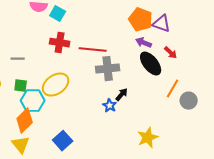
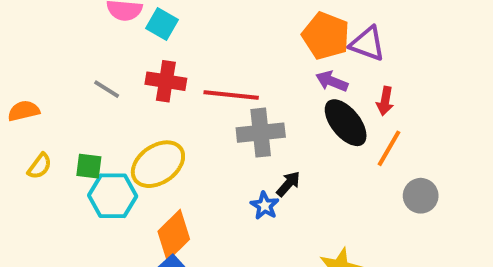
red arrow: (171, 53) -> (385, 101), turned 56
gray line: (18, 59) -> (107, 89), moved, turned 32
orange line: (173, 89) -> (389, 148), moved
orange diamond: (25, 121) -> (174, 235), moved

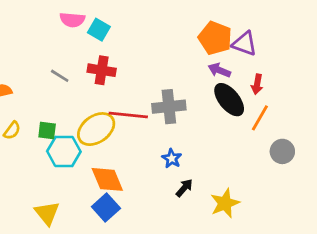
red line: (231, 95) -> (128, 115), moved
black arrow: (288, 184) -> (184, 188), moved
orange diamond: (174, 235) -> (107, 179), turned -68

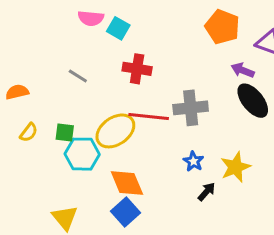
orange pentagon: (215, 38) -> (222, 27), moved
red cross: (102, 70) -> (137, 69), moved
yellow star: (225, 203) -> (235, 167), moved

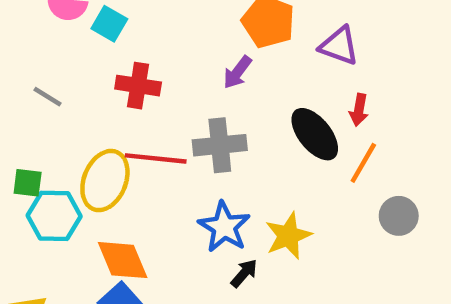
purple arrow: (243, 70) -> (237, 72), moved, turned -75
yellow ellipse: (115, 131) -> (105, 181), turned -33
blue star: (193, 161) -> (224, 227), size x1.6

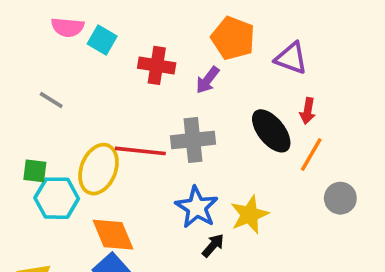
red cross: (138, 86) -> (157, 65), moved

